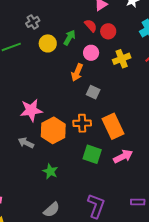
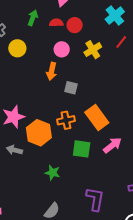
red semicircle: (91, 26) -> (56, 23), turned -40
green arrow: (69, 38) -> (33, 18), moved
green star: (50, 171) -> (53, 173), moved

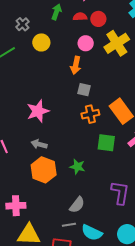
yellow cross: (93, 50) -> (117, 43), size x1.4
gray square: (71, 88) -> (84, 90), moved
orange hexagon: (39, 133) -> (44, 170), moved

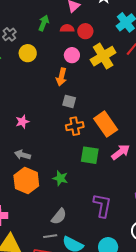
pink star: (38, 111) -> (22, 122), size x0.6

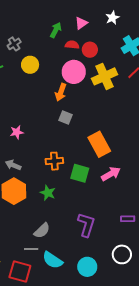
green arrow: (44, 23) -> (56, 30), moved
pink circle: (72, 55) -> (74, 72), size x1.5
orange cross: (75, 126) -> (54, 161), moved

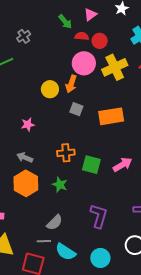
green arrow: (56, 30) -> (65, 22), turned 112
yellow circle: (30, 65) -> (50, 89), moved
orange rectangle: (99, 144) -> (111, 116), moved, turned -70

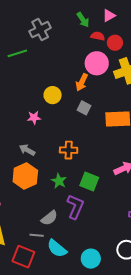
gray cross: (24, 36) -> (40, 30), size x1.5
yellow circle: (50, 89) -> (53, 95), moved
green square: (91, 165) -> (89, 181), moved
purple L-shape: (99, 216) -> (75, 207), moved

